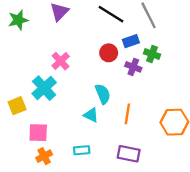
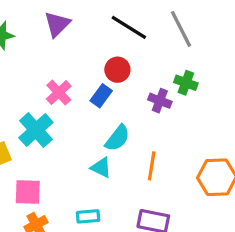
blue rectangle: (131, 41) -> (101, 96), moved, turned -35
red circle: (109, 53) -> (117, 70), moved
cyan semicircle: (103, 94) -> (117, 138), turned 60

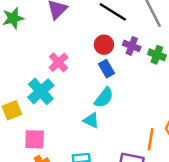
blue rectangle: (101, 96) -> (106, 69), moved, turned -66
purple cross: (160, 101) -> (132, 46), moved
orange line: (152, 166) -> (151, 139), moved

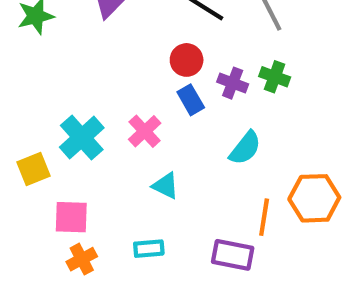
purple cross: (132, 46) -> (233, 83), moved
pink cross: (59, 62) -> (145, 131), moved
cyan semicircle: (104, 98) -> (245, 148), moved

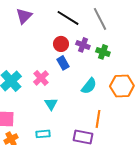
purple cross: (233, 83) -> (83, 45), moved
cyan triangle: (166, 186) -> (51, 104), turned 32
orange hexagon: (314, 198) -> (122, 86), moved

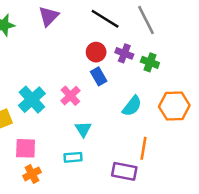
cyan rectangle: (43, 134) -> (73, 157), moved

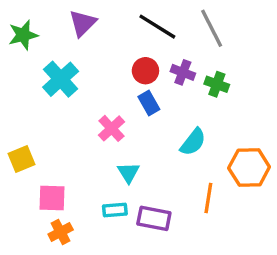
cyan cross: (32, 100) -> (61, 79), moved
orange hexagon: (174, 106) -> (249, 167), moved
purple rectangle: (124, 171) -> (154, 218), moved

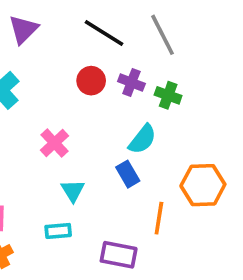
blue rectangle: (149, 103) -> (128, 174), moved
cyan semicircle: (193, 142) -> (142, 139), moved
purple rectangle: (154, 218) -> (119, 255), moved

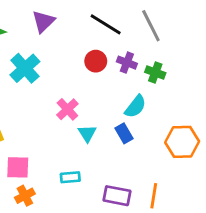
cyan triangle: (73, 191) -> (87, 133), moved
orange line: (159, 218) -> (154, 196), moved

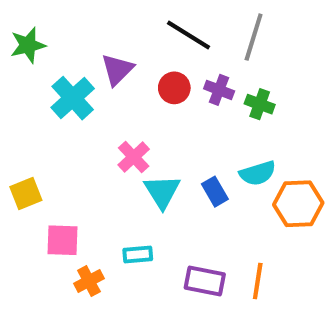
purple triangle: (43, 21) -> (117, 70), moved
gray line: (151, 26) -> (254, 37), turned 44
cyan semicircle: (135, 106) -> (258, 173), moved, turned 35
cyan triangle: (87, 133) -> (162, 192), size x1.4
orange cross: (25, 196) -> (89, 281), moved

